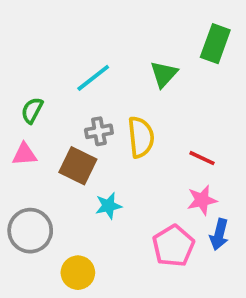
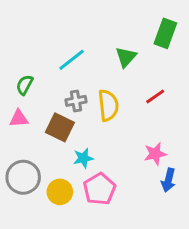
red line: (202, 158) -> (155, 97), moved, turned -60
pink pentagon: (173, 246) -> (99, 189), moved
yellow circle: (78, 273) -> (60, 192), moved

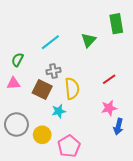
green rectangle: (165, 33) -> (116, 24), turned -30
red line: (155, 97) -> (109, 79), moved
yellow semicircle: (108, 105) -> (72, 88), moved
pink pentagon: (99, 189) -> (69, 146), moved

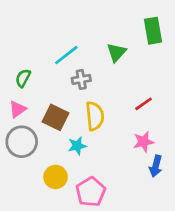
gray cross: (54, 71) -> (81, 79), moved
pink triangle: (13, 83) -> (18, 109), turned -32
gray circle: (16, 124) -> (22, 142), moved

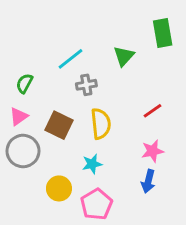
cyan star: (77, 146) -> (92, 164), moved
blue arrow: (156, 166) -> (148, 181), moved

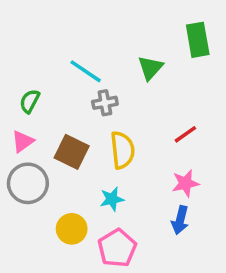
cyan line: (71, 59) -> (86, 71), turned 72

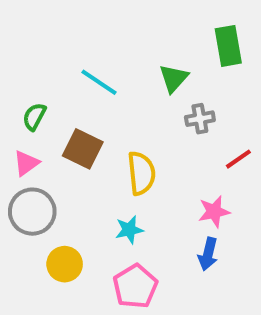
gray cross: (105, 103) -> (200, 119), moved
red line: (185, 134) -> (238, 159), moved
brown square: (72, 152) -> (83, 149), moved
yellow circle: (72, 229) -> (65, 264), moved

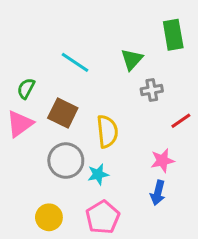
pink triangle: (26, 163) -> (20, 124), size x1.4
gray circle: (32, 212) -> (66, 161), moved
yellow circle: (65, 264) -> (49, 217), moved

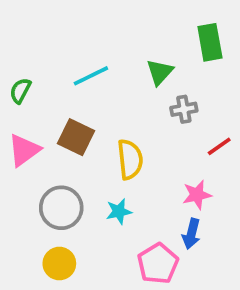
cyan line: (75, 62) -> (91, 76), turned -60
green semicircle: (26, 88) -> (20, 91), moved
gray circle: (66, 161) -> (61, 208), moved
pink pentagon: (103, 217) -> (158, 264), moved

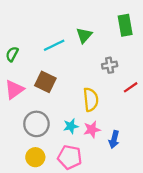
green triangle: (160, 72) -> (84, 35), moved
yellow semicircle: (130, 159) -> (91, 100), moved
pink star: (197, 195) -> (92, 129), moved
pink pentagon: (158, 264) -> (70, 157), moved, turned -30

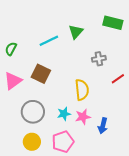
green rectangle: (125, 25) -> (113, 23), turned -66
pink pentagon: (70, 157) -> (63, 142), turned -30

